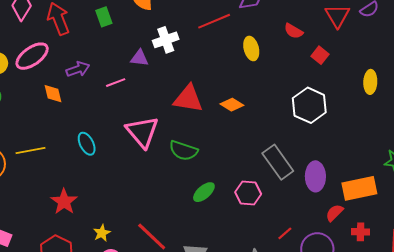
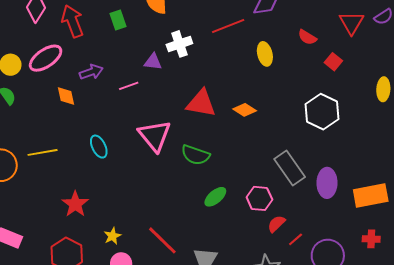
red semicircle: (334, 213) -> (276, 224), moved

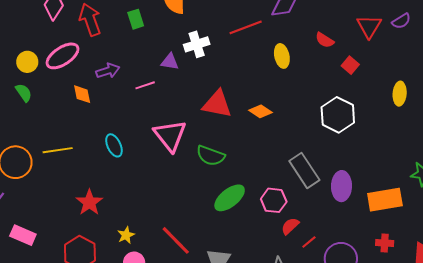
green ellipse: (215, 197) -> (230, 198), size x1.4

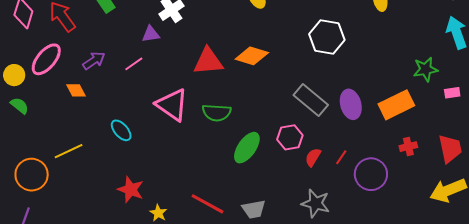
orange diamond: (261, 111) -> (252, 56), size x1.4
red star: (89, 202) -> (131, 190), moved
red line: (309, 242) -> (341, 157), moved

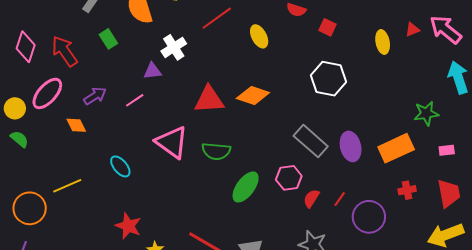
pink rectangle: (452, 93) -> (447, 150), moved

